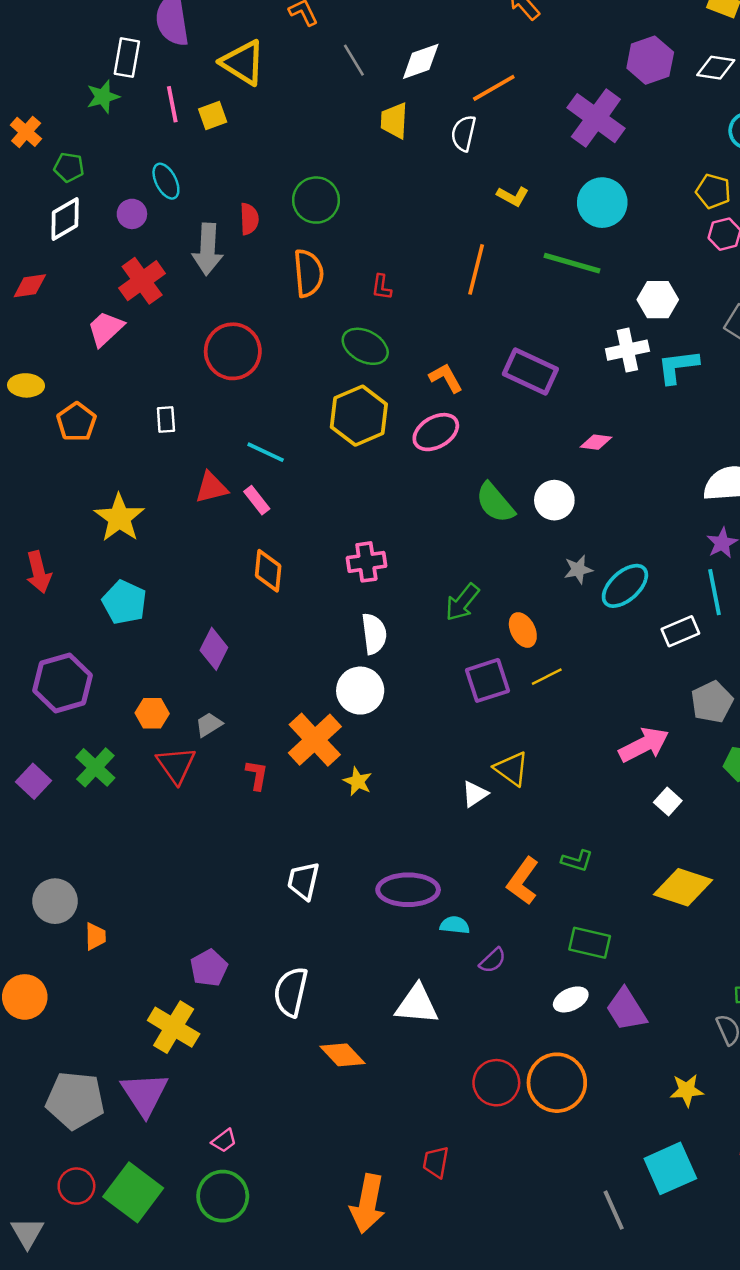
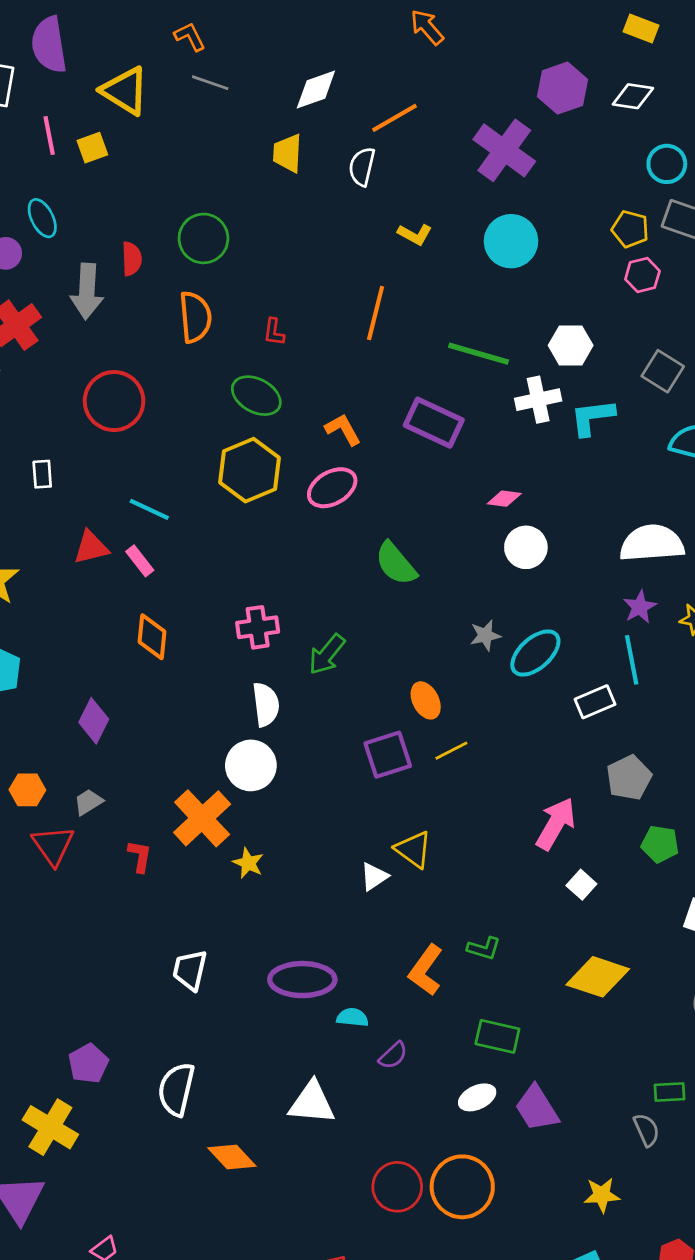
gray line: (354, 60) -> (210, 83), moved, turned -40
green line: (572, 263) -> (478, 354), moved
white circle: (554, 500) -> (526, 547), moved
green arrow: (462, 602) -> (327, 654), moved
pink arrow: (644, 745) -> (556, 824), turned -33

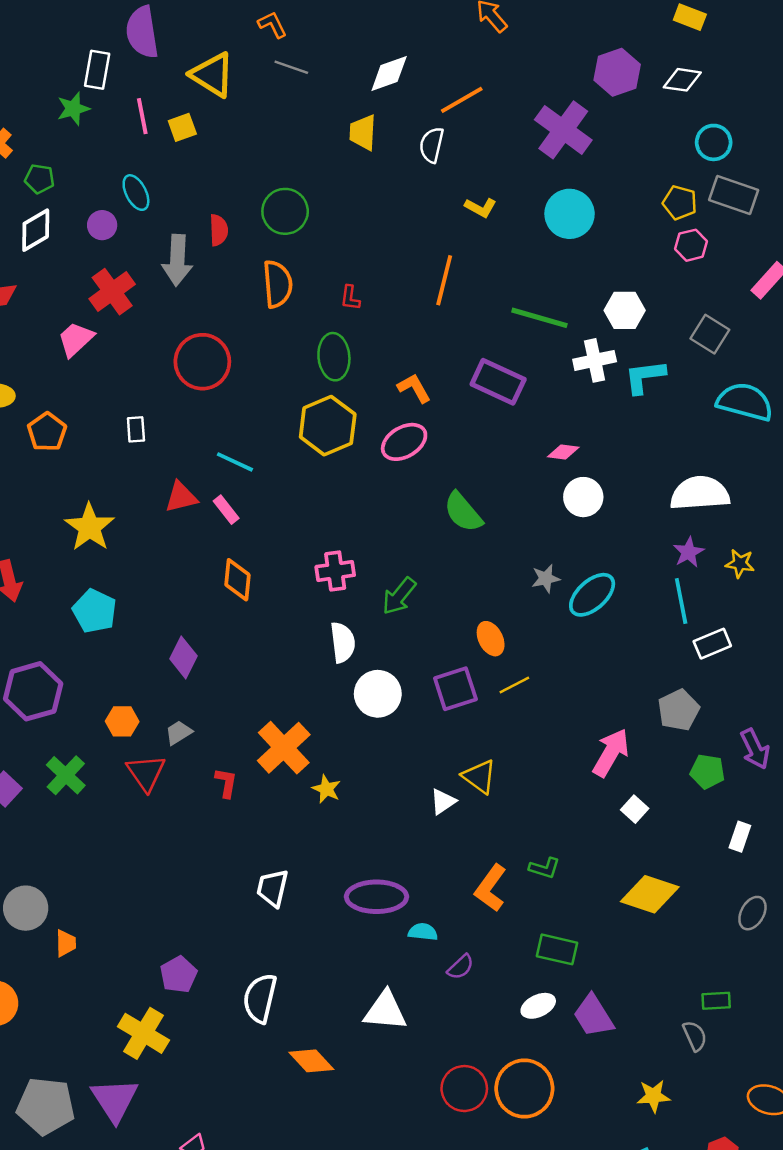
green ellipse: (256, 396) -> (334, 357), turned 57
white rectangle: (595, 702) -> (712, 644), moved
white circle: (251, 765) -> (378, 694), moved

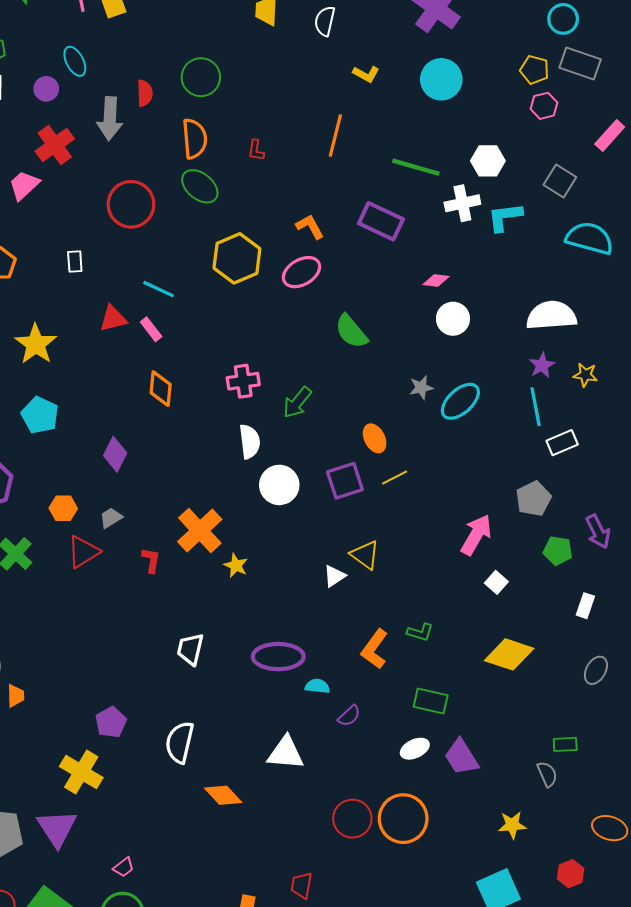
green ellipse: (334, 357) -> (200, 186), moved, turned -45
red triangle: (146, 773) -> (83, 552), turned 33

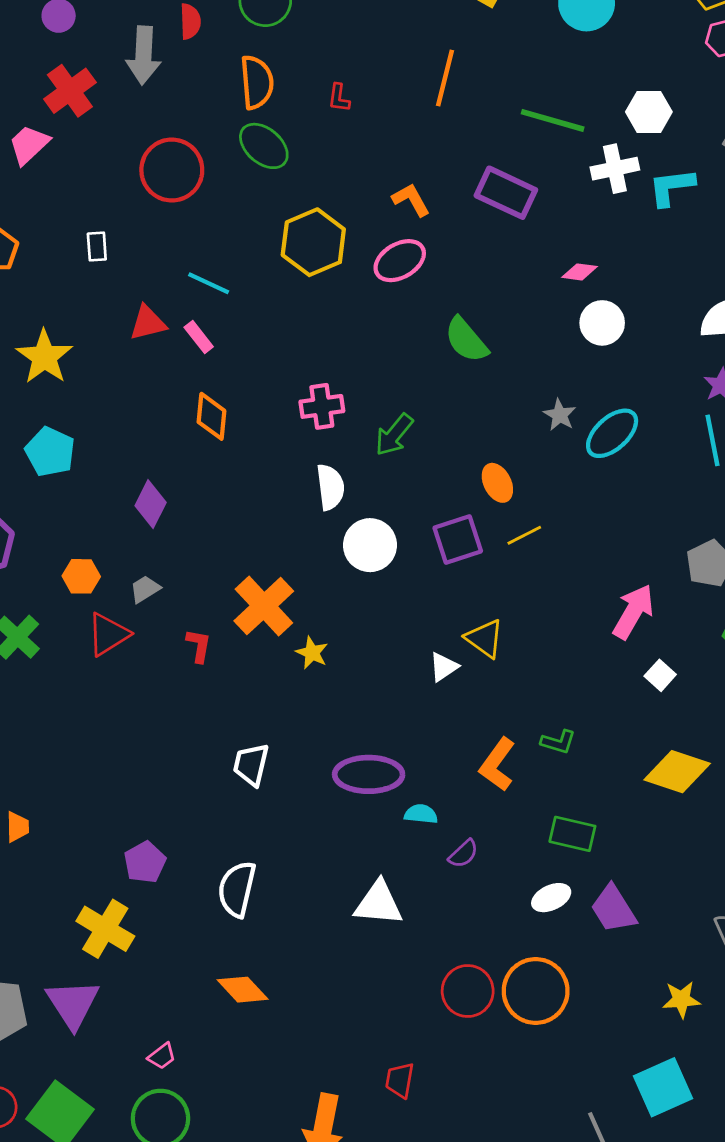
gray star: (421, 388) -> (560, 415), turned -30
orange diamond: (223, 795) -> (243, 990), moved

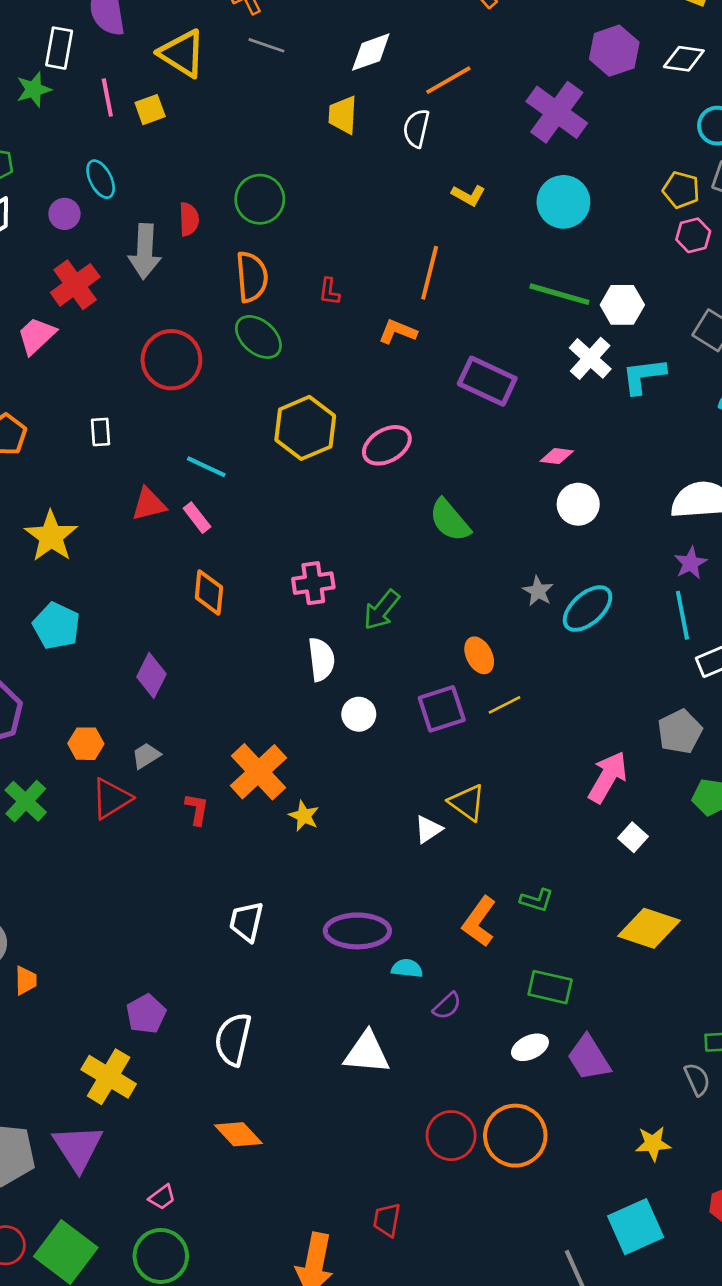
green line: (553, 120) -> (559, 294), moved
white cross: (615, 169) -> (590, 358), turned -36
orange L-shape: (411, 200) -> (398, 332), moved, turned -39
white circle: (370, 545) -> (359, 714), size x0.7

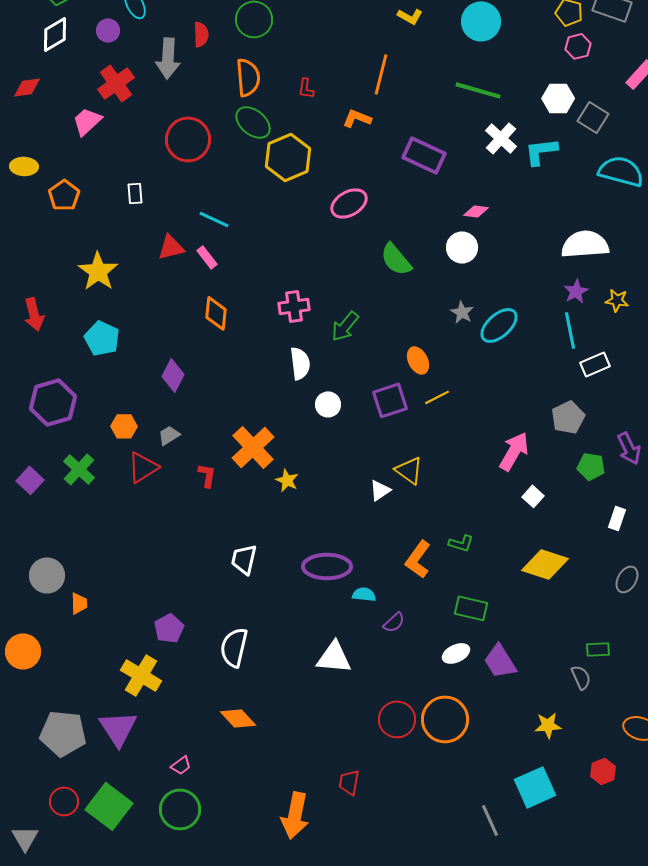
white hexagon: (622, 305) -> (558, 98), moved
yellow hexagon: (305, 428) -> (288, 157), moved
white circle: (578, 504) -> (462, 247), moved

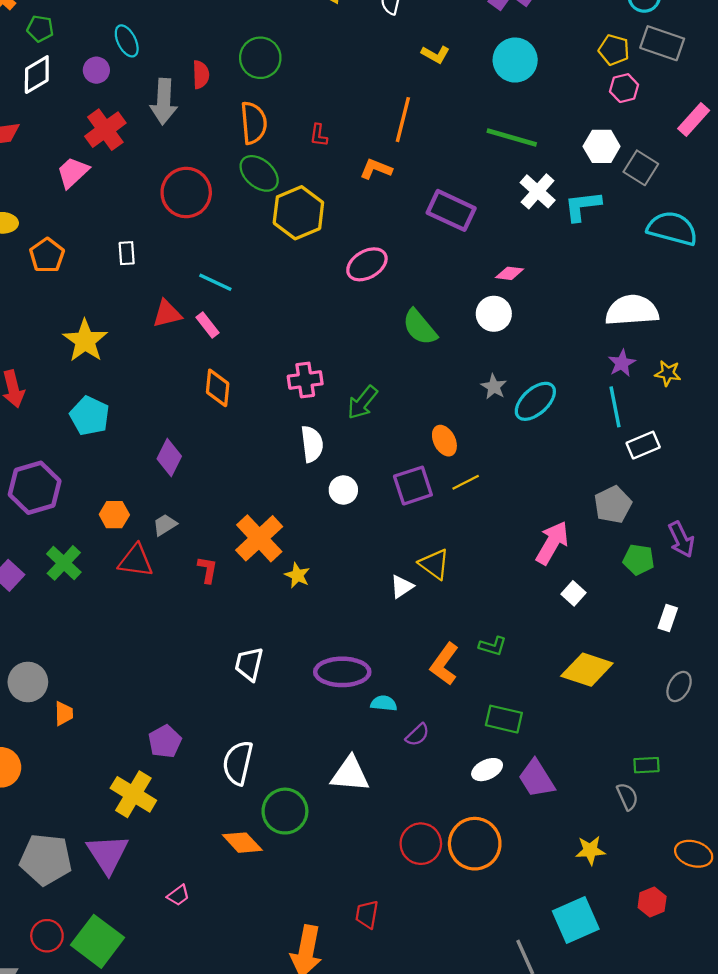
red triangle: (143, 467) -> (136, 561), turned 40
green circle: (180, 809) -> (285, 811), moved

